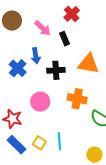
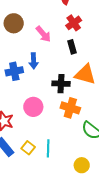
black rectangle: (64, 39) -> (72, 47), moved
blue cross: (18, 68) -> (14, 71), turned 30
black cross: (56, 70) -> (61, 84), moved

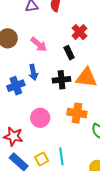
red cross: (74, 23) -> (79, 32), moved
black cross: (61, 84) -> (61, 80), moved
yellow square: (28, 148) -> (42, 159), turned 32

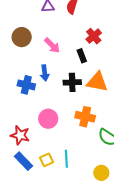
blue cross: (16, 86) -> (26, 85), turned 30

